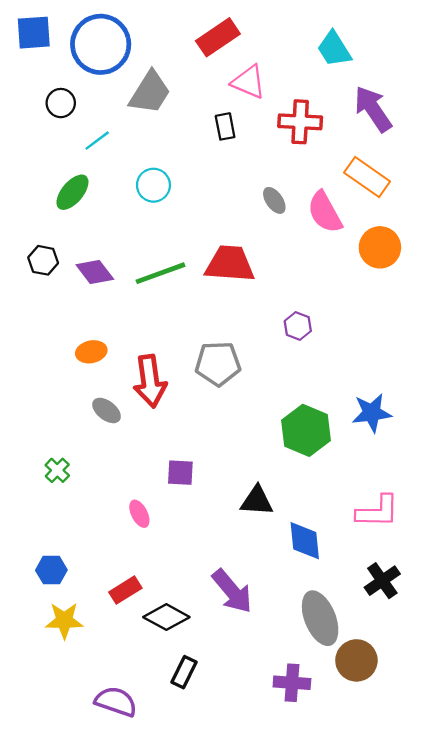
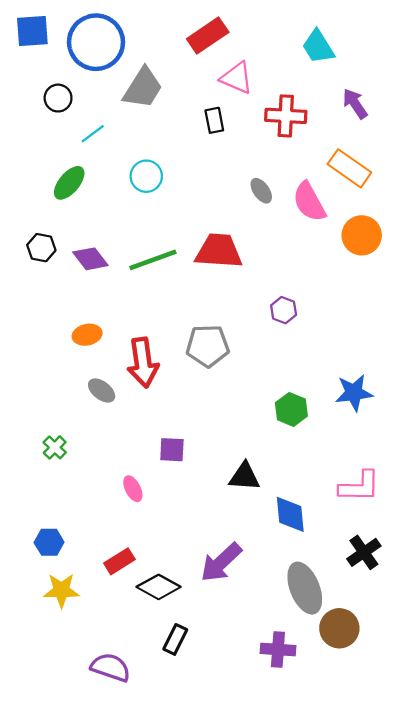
purple arrow: (373, 109) -> (355, 104), size x0.7
green hexagon: (306, 430) -> (291, 409), size x0.7
purple arrow: (232, 591) -> (221, 562), turned 87

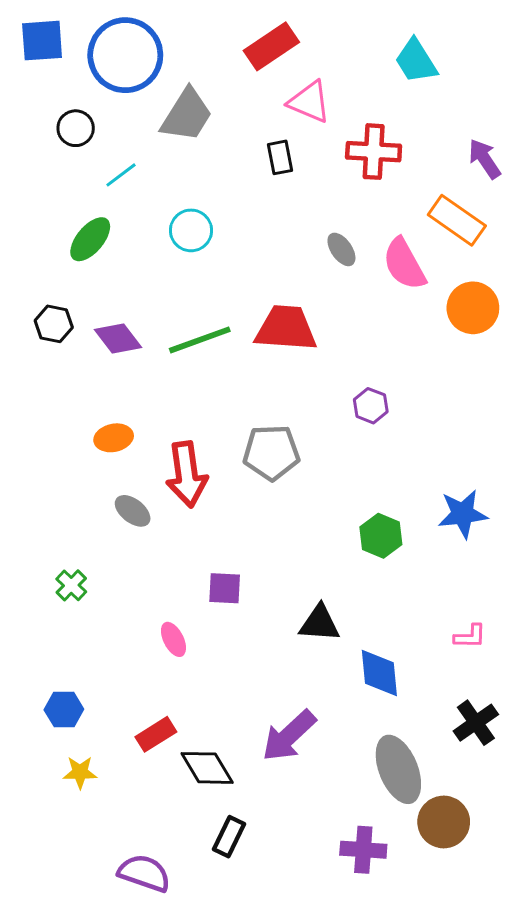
purple arrow: (355, 104) -> (485, 159), moved
pink L-shape: (359, 487) -> (470, 636), size x0.6
black diamond: (159, 587) -> (207, 768), turned 30
yellow star: (61, 590) -> (80, 772), size x0.7

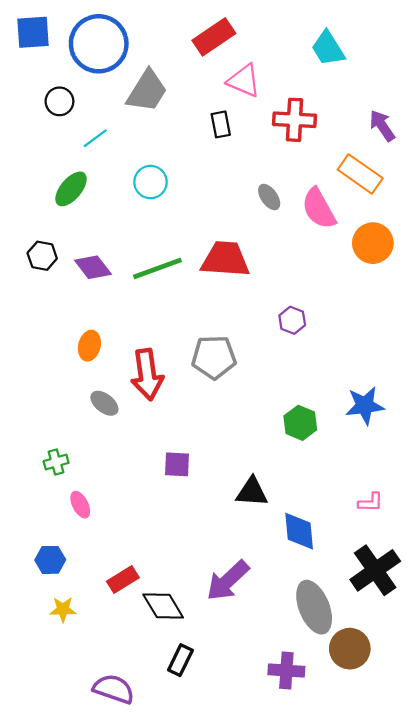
orange ellipse: (114, 438) -> (89, 346), turned -64
green cross: (71, 585) -> (56, 462), turned 30
pink ellipse: (173, 639) -> (80, 505), moved
black cross: (476, 723) -> (375, 570), size x1.4

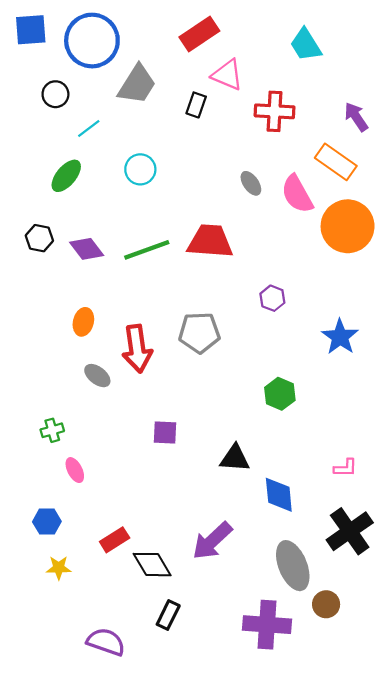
black rectangle: (221, 124) -> (196, 105), moved, turned 30
orange circle: (373, 243) -> (348, 226), size x1.4
blue star: (365, 406) -> (340, 337), moved, turned -30
brown circle: (350, 649) -> (326, 604), size x0.7
purple cross: (286, 671) -> (267, 625), size x1.4

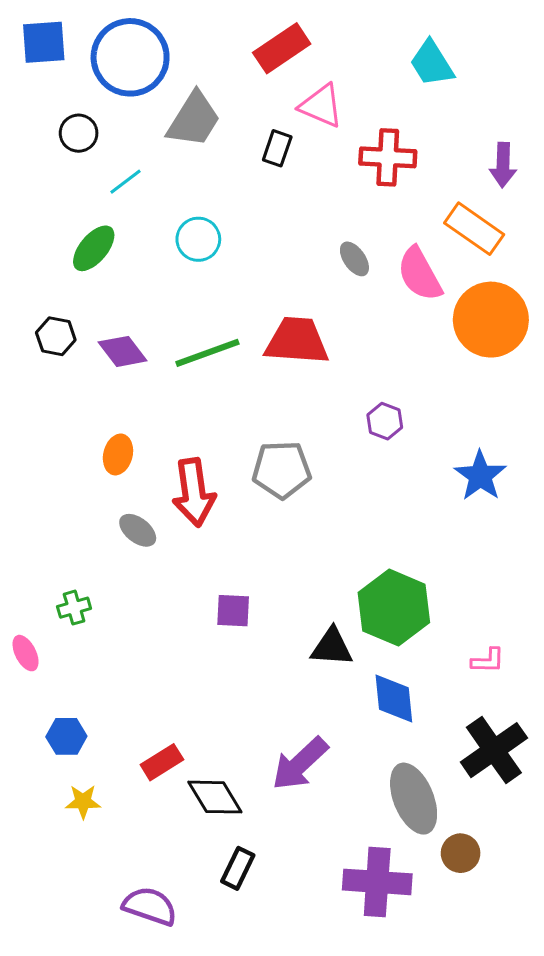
purple arrow: (356, 117) -> (503, 165), turned -144
green hexagon: (280, 394) -> (394, 608), moved, size x1.6
pink ellipse: (75, 470) -> (26, 653), moved

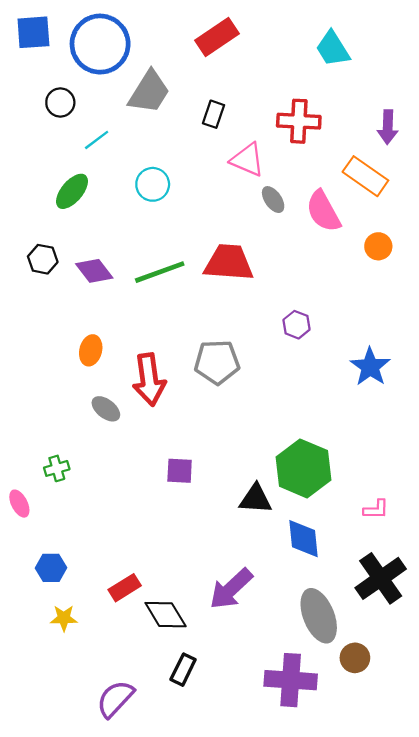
pink triangle: (321, 106) -> (247, 160), moved
orange circle: (491, 320) -> (378, 246), size x0.5
purple semicircle: (150, 906) -> (115, 699), turned -66

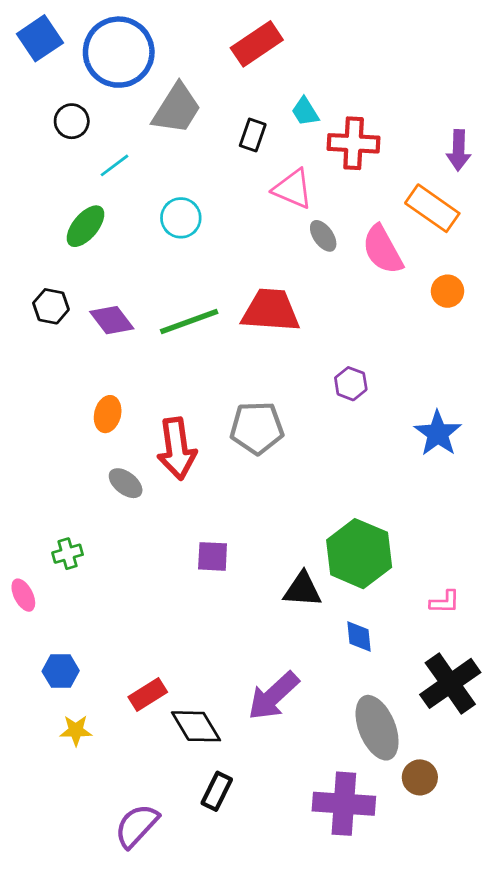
blue square: (33, 32) -> (40, 38), turned -30
cyan trapezoid: (333, 49) -> (305, 112), moved, size x0.7
blue diamond: (303, 539) -> (359, 637), size x0.7

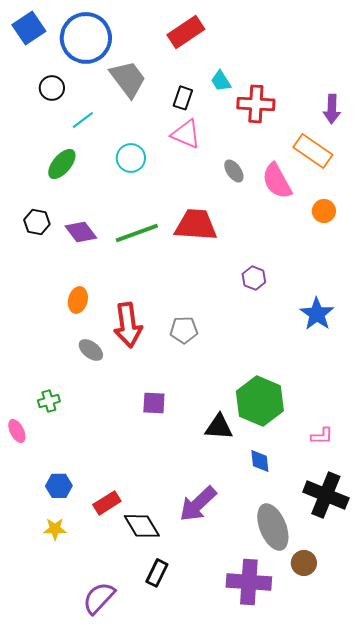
gray trapezoid: (177, 109) -> (128, 79), turned -69
pink triangle: (293, 189) -> (186, 134), moved
gray pentagon: (257, 428) -> (184, 330), moved, size x0.7
blue hexagon: (61, 671) -> (59, 486), moved
black cross: (450, 683) -> (326, 495), turned -33

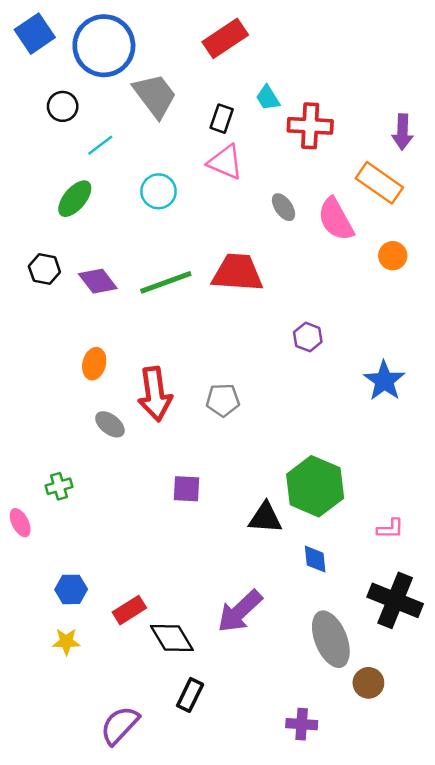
purple cross: (249, 582) -> (302, 724), moved, size x0.6

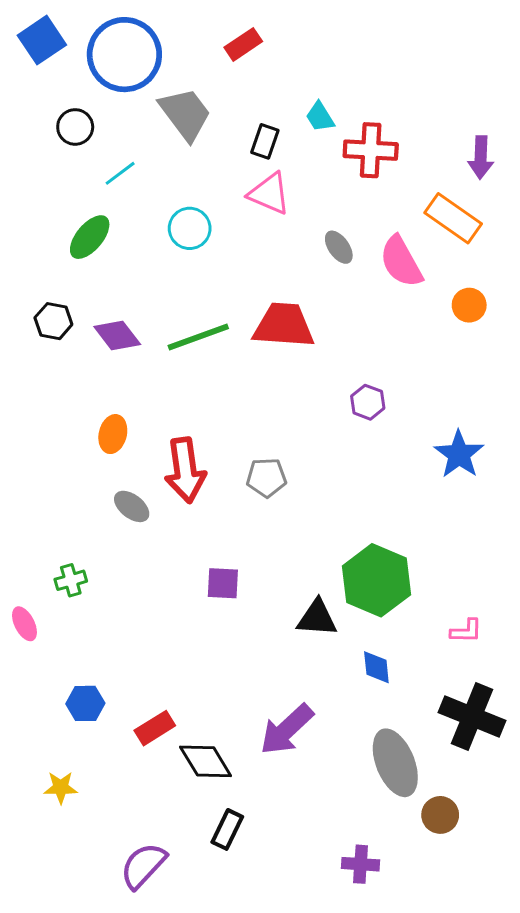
red rectangle: (225, 38) -> (243, 44), moved, size x0.7
yellow star: (66, 642) -> (61, 787), moved

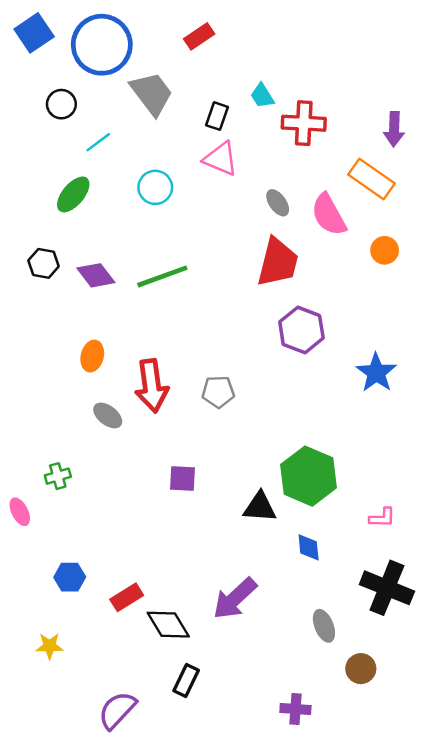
red trapezoid: (284, 325) -> (278, 262), moved, turned 100
purple hexagon: (368, 402) -> (301, 330), size x1.6
gray ellipse: (395, 763) -> (324, 626), size x0.6

